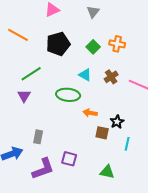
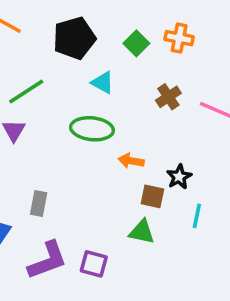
cyan triangle: (85, 75) -> (103, 83), moved
purple square: (69, 159) -> (94, 264), moved
green triangle: (107, 172) -> (142, 232), moved

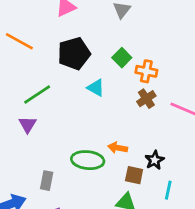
orange cross: (179, 38) -> (146, 71), moved
green ellipse: (92, 129) -> (88, 160), moved

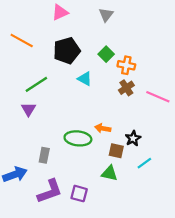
cyan line: (168, 190) -> (144, 163), turned 42

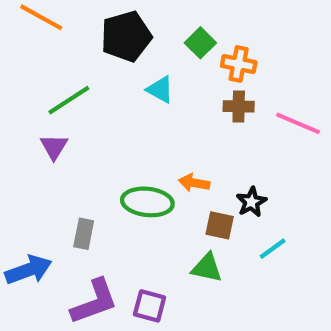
brown cross: (126, 88) -> (239, 106), turned 35

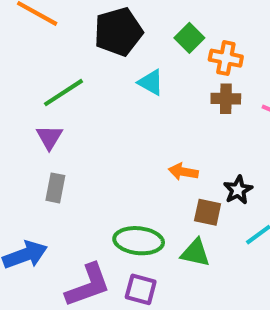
green ellipse: (147, 202) -> (139, 241), moved
gray rectangle: (84, 234) -> (55, 188), moved

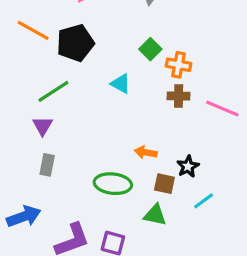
black pentagon: (118, 32) -> (75, 43), moved
green ellipse: (139, 241) -> (113, 184), moved

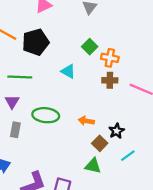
green line: (53, 91) -> (20, 77), turned 35
green ellipse: (113, 184) -> (46, 115), moved
brown square: (164, 184) -> (100, 143), turned 32

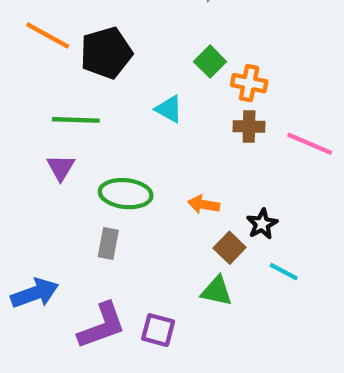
gray rectangle: (15, 130) -> (108, 243), moved
cyan line: (128, 156) -> (284, 272), turned 64

